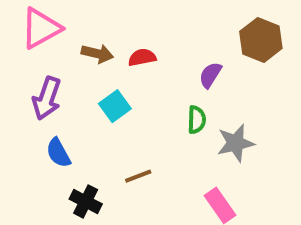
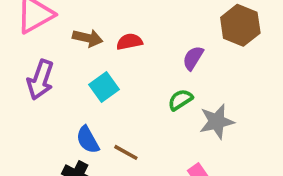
green semicircle: (197, 120) -> (180, 100), turned -125
blue semicircle: (58, 153) -> (88, 140), moved
brown line: (138, 176) -> (126, 152), turned 50

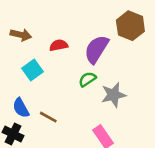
red semicircle: (129, 42) -> (59, 45), moved
purple semicircle: (193, 58) -> (96, 49), size x1.6

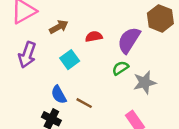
brown arrow: (21, 35) -> (59, 27), turned -42

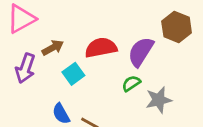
brown arrow: (59, 27) -> (53, 48), moved
red semicircle: (94, 37) -> (101, 48), size x1.6

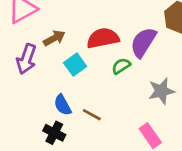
green semicircle: (131, 83) -> (121, 66), moved

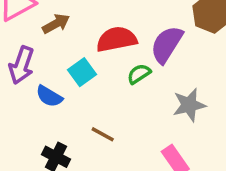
brown arrow: (54, 38) -> (56, 24), moved
blue semicircle: (63, 105) -> (49, 96), moved, turned -30

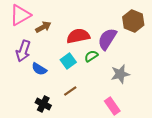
cyan square: (82, 72) -> (68, 61), moved
brown line: (103, 134) -> (70, 91), turned -64

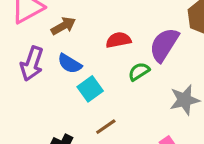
red semicircle: (78, 36) -> (118, 40), size x0.7
cyan square: (68, 61) -> (90, 89), moved
blue semicircle: (39, 69) -> (70, 64), moved

